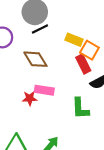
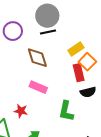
yellow rectangle: (74, 40) -> (76, 49), turned -70
red star: (30, 98) -> (21, 111), moved

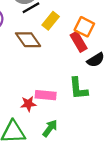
yellow rectangle: (76, 49) -> (51, 21), moved
pink rectangle: (38, 87) -> (46, 95), moved

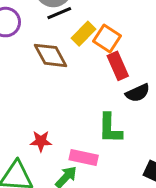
orange square: (84, 27) -> (107, 39), moved
pink rectangle: (46, 95) -> (84, 158), moved

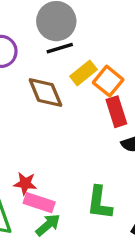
green L-shape: (110, 128) -> (99, 203), moved
pink rectangle: (84, 158) -> (39, 203), moved

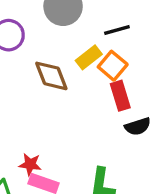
black line: (60, 48) -> (117, 30), moved

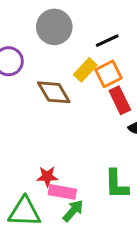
orange square: (113, 66) -> (108, 74), turned 32

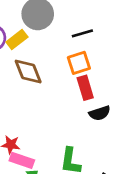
yellow rectangle: (85, 70) -> (17, 40), moved

